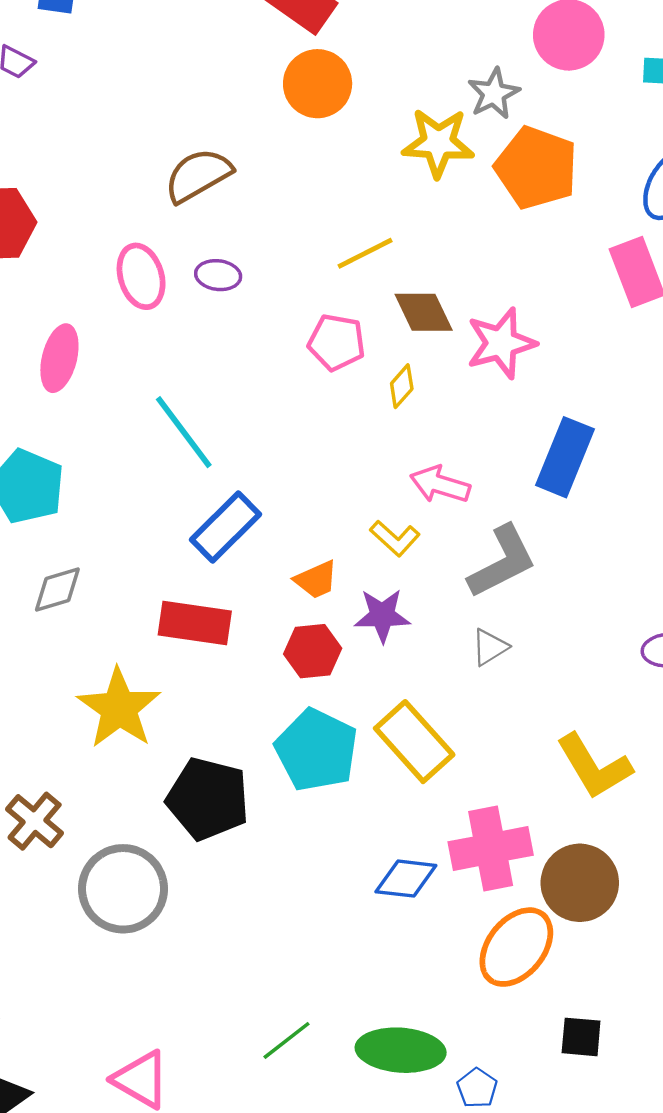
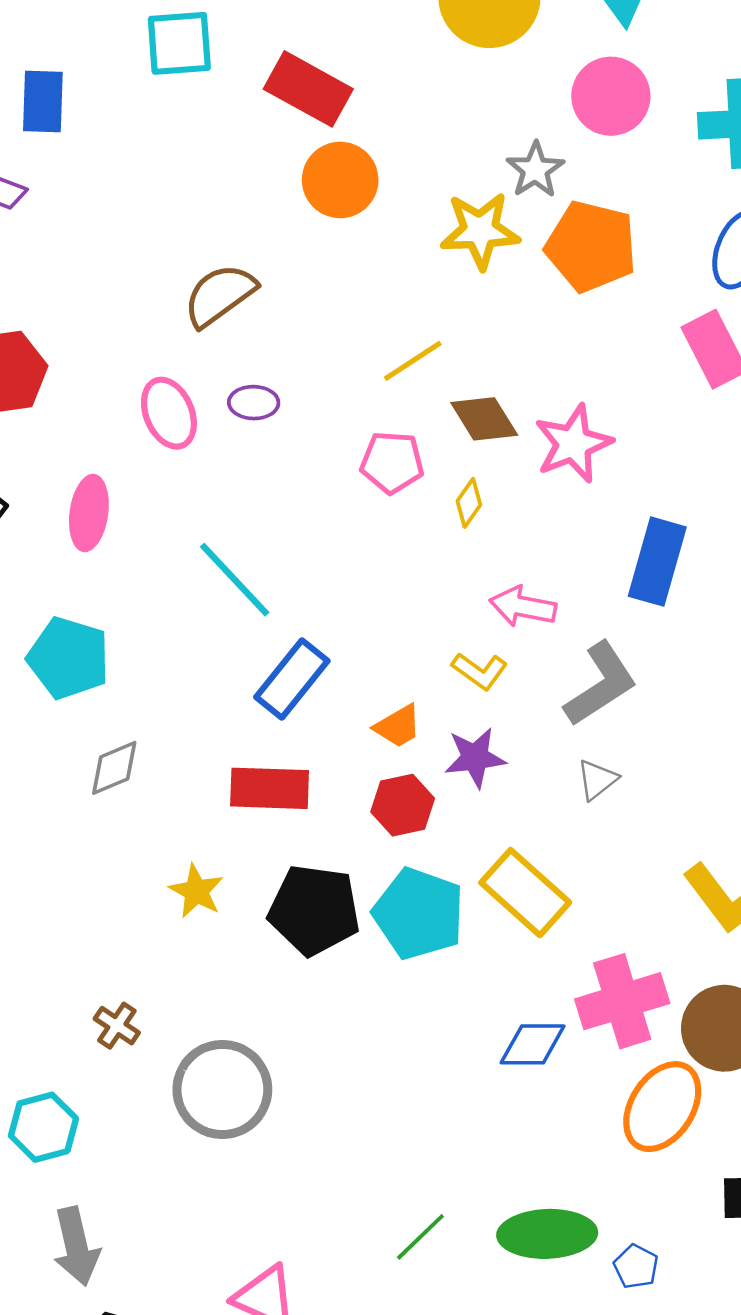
yellow star: (119, 708) -> (196, 891), size x0.6
black pentagon: (208, 799) -> (314, 910), moved
brown cross: (35, 821) -> (117, 1026), size x0.7

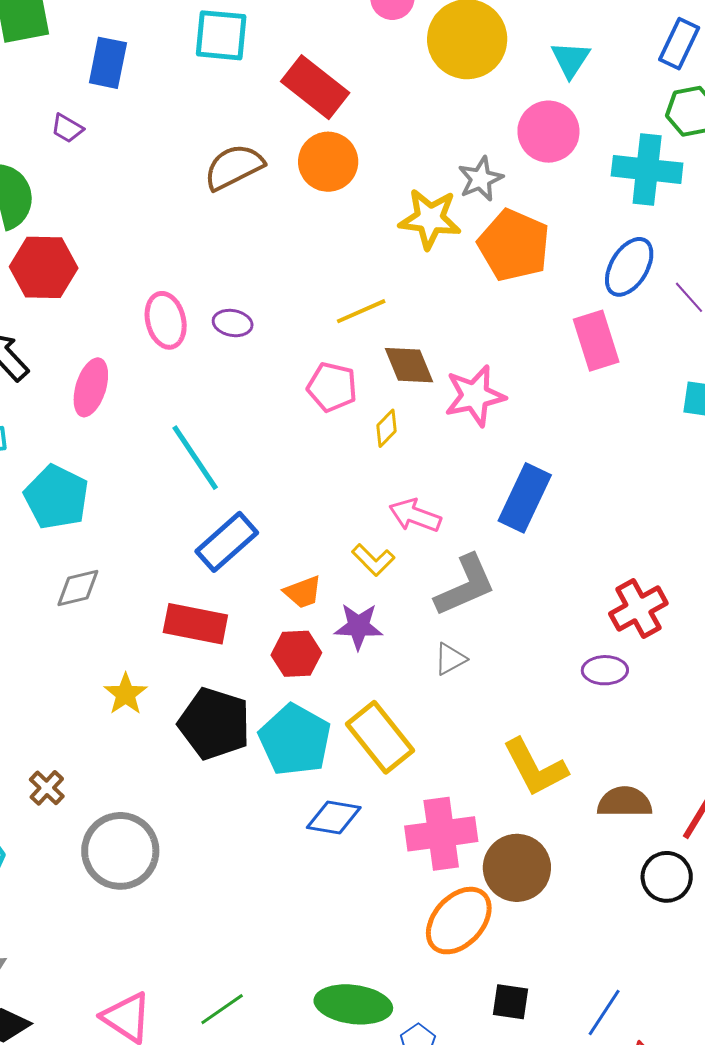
brown semicircle: (220, 295) -> (234, 167), moved
blue diamond: (533, 1044) -> (334, 817), moved
green line: (420, 1237) -> (222, 1009), moved

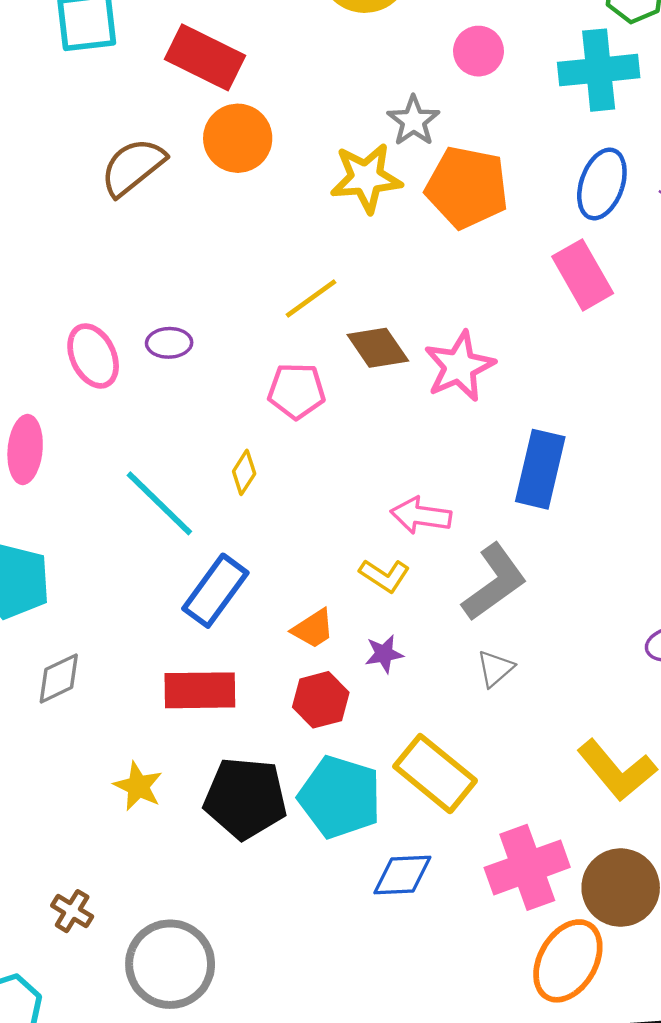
pink circle: (548, 132) -> (478, 51), size x0.7
yellow diamond: (386, 428) -> (244, 472), moved
purple star: (358, 626) -> (384, 654), size x0.7

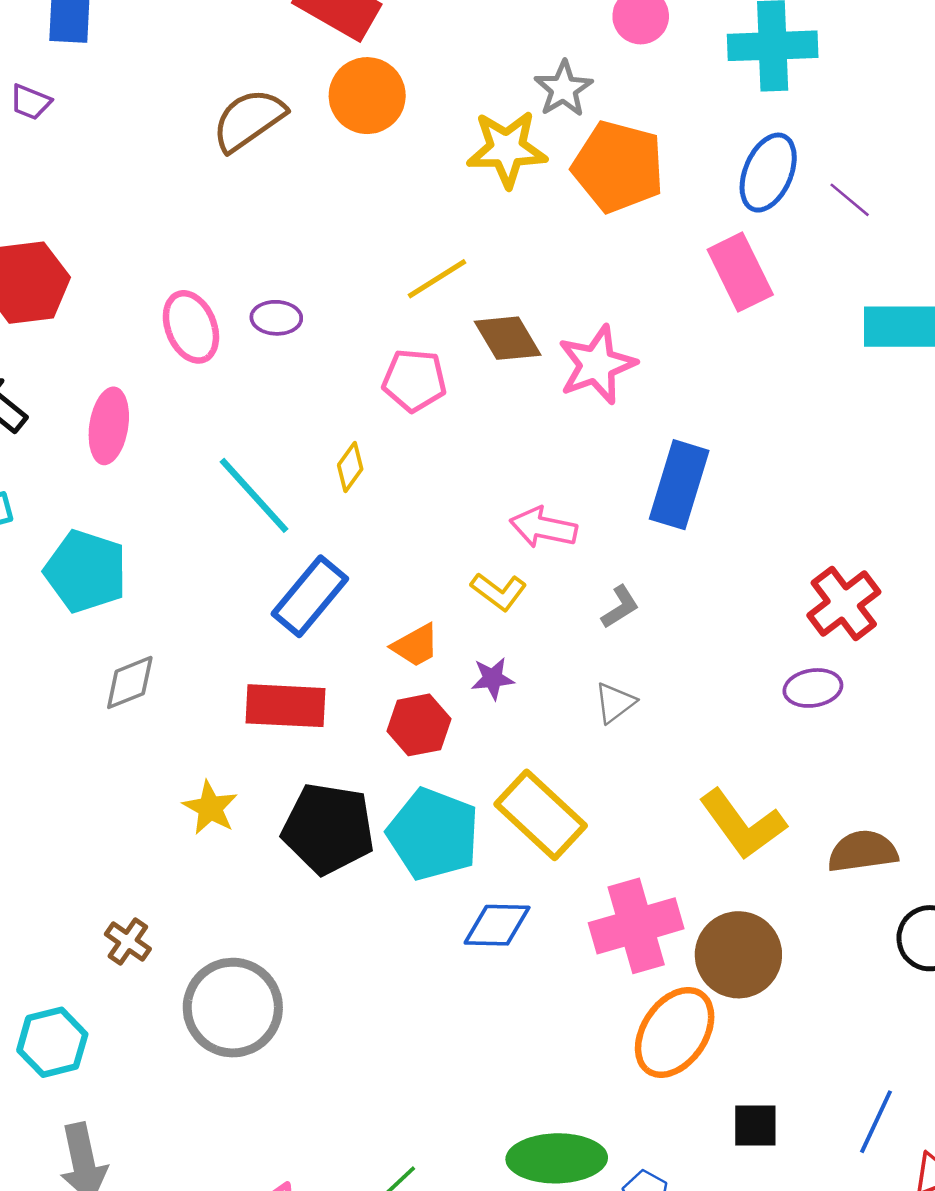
gray L-shape: (494, 582) -> (620, 607), size x0.5

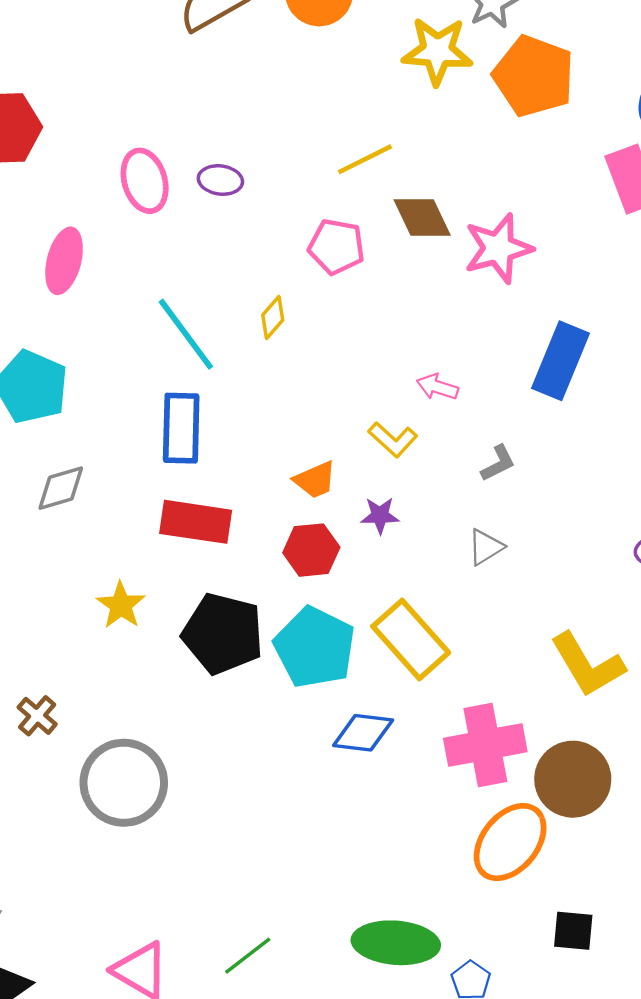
pink arrow: (543, 527) -> (437, 387), size x0.7
blue rectangle: (310, 596) -> (181, 428), moved, turned -44

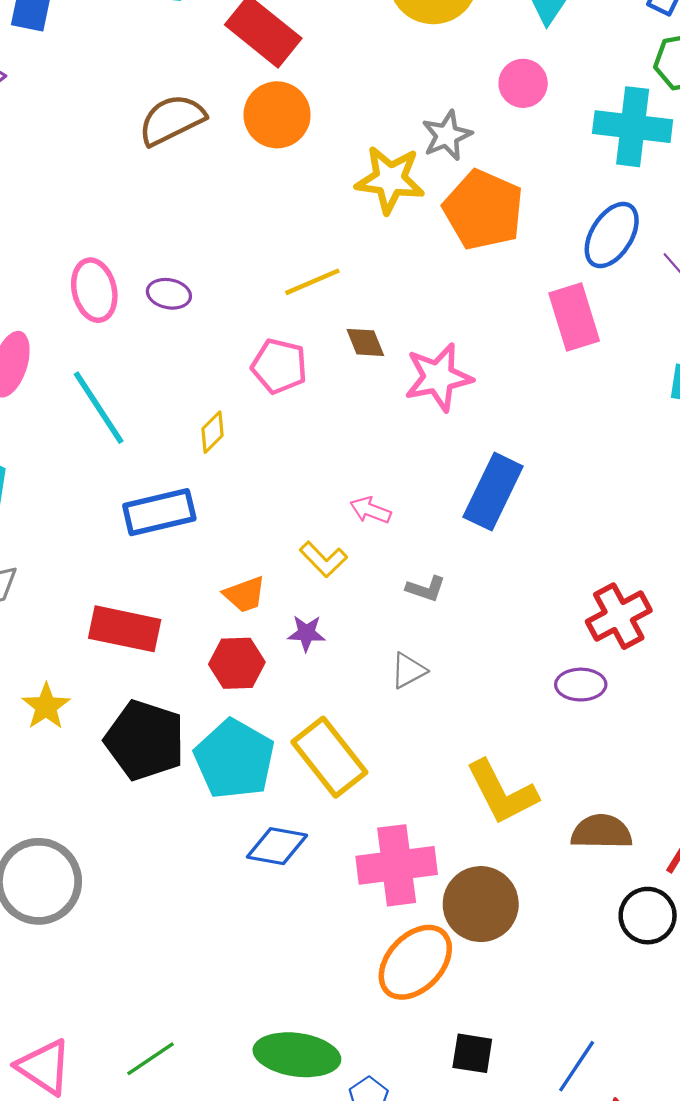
brown diamond: (422, 217) -> (365, 342), size x0.7
cyan line: (186, 334) -> (99, 408), moved
blue rectangle: (181, 428) -> (159, 512), moved, turned 72
gray L-shape: (498, 463) -> (426, 589), turned 42

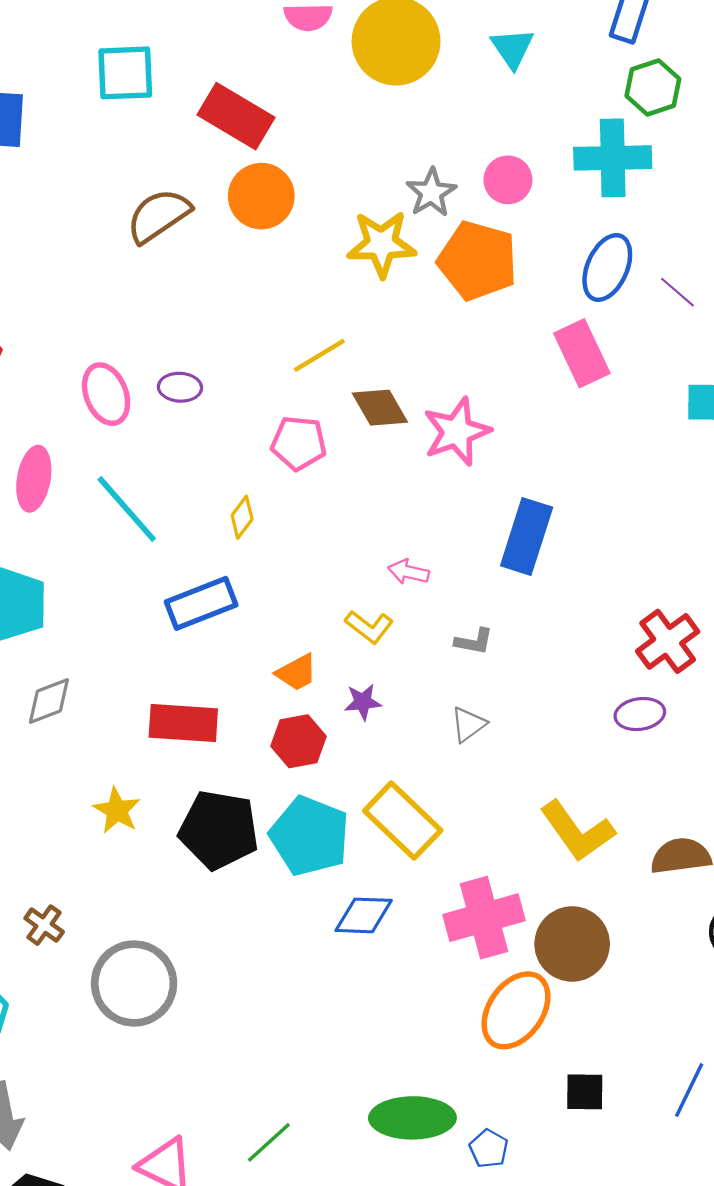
pink circle: (523, 83) -> (508, 180), moved
brown diamond: (365, 342) -> (380, 408), size x1.4

